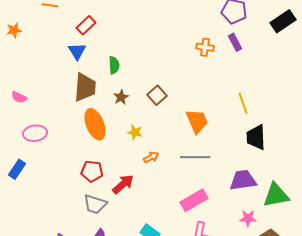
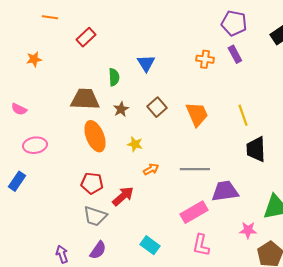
orange star: (14, 30) -> (34, 59), moved
blue triangle: (77, 51) -> (146, 63), moved
brown trapezoid: (85, 87) -> (85, 99), turned -92
orange trapezoid: (197, 121) -> (197, 114), moved
purple trapezoid: (243, 180) -> (225, 191), moved

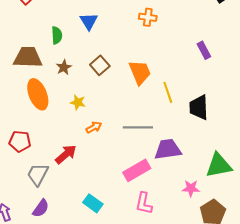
purple rectangle: (235, 54) -> (204, 50), moved
yellow line: (243, 115) -> (168, 92), moved
red pentagon: (92, 183) -> (20, 141), moved
gray trapezoid: (95, 216) -> (38, 174), turned 100

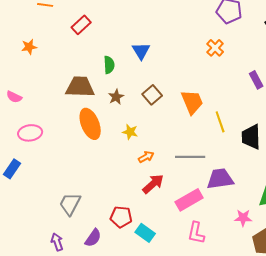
orange cross: (148, 17) -> (215, 48), moved, turned 36
red pentagon: (20, 141) -> (121, 217), moved
red arrow: (66, 154) -> (153, 184), moved
gray trapezoid: (38, 174) -> (70, 204), moved

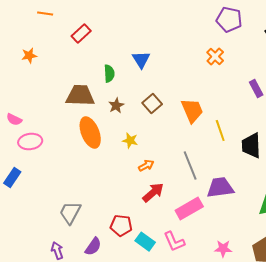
pink semicircle: (14, 97) -> (14, 120), moved
gray line: (190, 157) -> (190, 166), turned 68
pink star: (243, 218) -> (223, 249), moved
pink L-shape: (196, 233) -> (174, 242), moved, turned -35

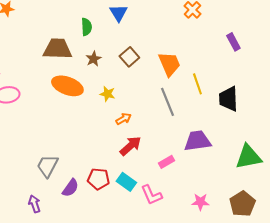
orange ellipse: (90, 133) -> (67, 86), turned -48
gray line: (190, 166) -> (167, 102), moved
pink rectangle: (189, 209) -> (166, 162), size x0.6
cyan rectangle: (145, 242) -> (126, 182), moved
purple semicircle: (93, 247) -> (70, 188), moved

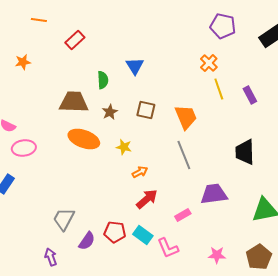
brown square: (129, 57) -> (146, 110), turned -36
yellow line: (197, 84) -> (219, 89), moved

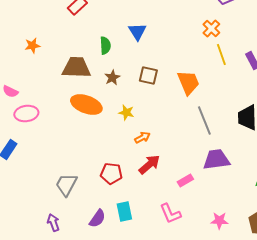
orange star: (23, 62) -> (32, 46), moved
gray line: (184, 155) -> (204, 121), moved
red pentagon: (115, 232) -> (111, 174), moved
cyan rectangle: (143, 235) -> (124, 212), moved, turned 42
purple semicircle: (87, 241) -> (97, 219), moved

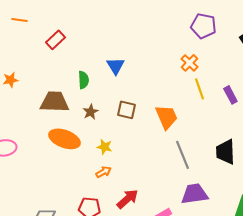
orange arrow: (142, 138) -> (103, 172), moved

